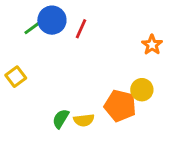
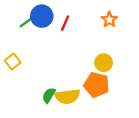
orange star: (152, 45) -> (109, 20), moved
yellow circle: (142, 90) -> (104, 63), moved
yellow semicircle: (84, 120) -> (67, 96), size x1.5

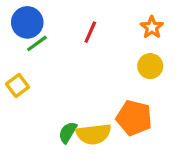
blue circle: (42, 16) -> (27, 22), moved
green line: (27, 22) -> (37, 43), moved
yellow circle: (104, 63) -> (150, 66), moved

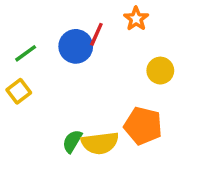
blue circle: (27, 22) -> (76, 46), moved
orange star: (152, 27) -> (136, 19), moved
green line: (37, 43) -> (26, 53), moved

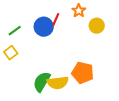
yellow circle: (160, 71) -> (97, 26), moved
green semicircle: (72, 141) -> (42, 82), size x1.5

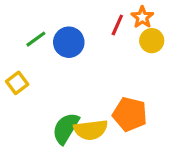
orange star: (79, 11) -> (142, 17), moved
red line: (56, 20) -> (117, 25), moved
green line: (15, 31) -> (36, 39), moved

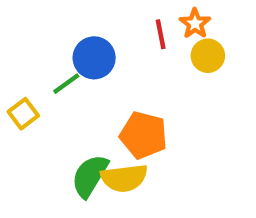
red line: (117, 25) -> (161, 34), turned -35
green line: (36, 39) -> (66, 84), moved
orange pentagon: (130, 114) -> (143, 135), moved

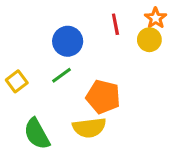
orange star: (195, 24) -> (156, 18), moved
green line: (66, 84) -> (61, 75), moved
green semicircle: (90, 176) -> (37, 134), moved, turned -60

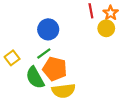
red line: (115, 24) -> (91, 11), moved
orange pentagon: (103, 97) -> (55, 69), moved
green semicircle: (37, 134) -> (35, 78), moved

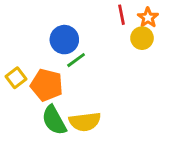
green line: (44, 53) -> (76, 60), moved
orange pentagon: (55, 69) -> (47, 85), moved
green semicircle: (35, 78) -> (54, 120), moved

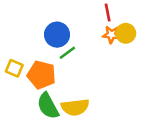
orange star: (148, 18) -> (111, 35), moved, turned -30
yellow square: (16, 78) -> (14, 68), turned -30

